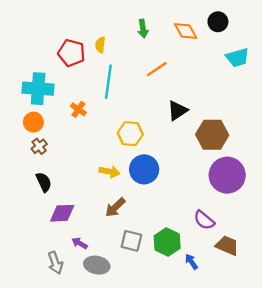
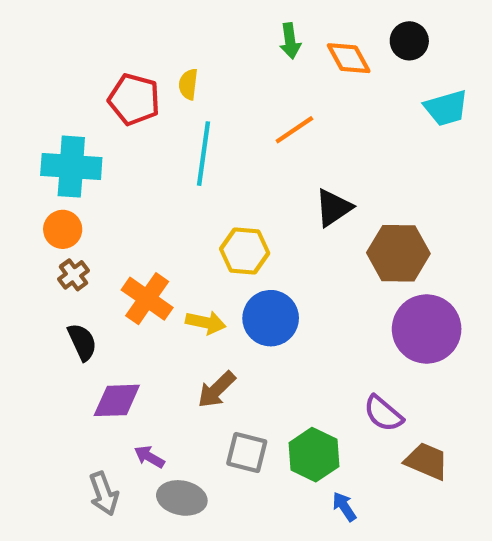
green arrow: (143, 29) -> (290, 41), moved
orange cross: (78, 109) -> (147, 299), moved, size x1.6
blue arrow: (191, 262) -> (344, 507), moved

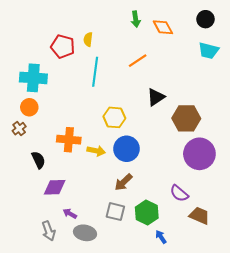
black circle: (409, 41) -> (206, 19), moved
cyan trapezoid: (446, 108) -> (209, 51), turned 30
brown cross: (74, 275) -> (19, 129), moved
orange cross: (147, 299) -> (69, 140), turned -30
brown arrow: (216, 390) -> (123, 182), moved

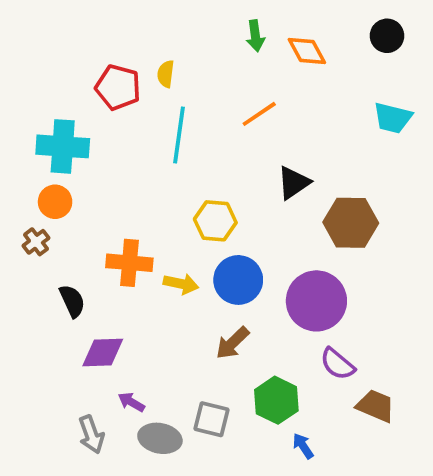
cyan trapezoid: (209, 51) -> (393, 118), moved
purple circle: (199, 154) -> (316, 301), moved
gray square: (115, 212) -> (211, 419), moved

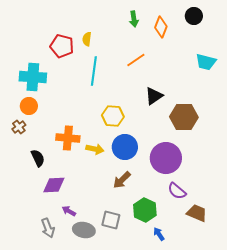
black circle: (387, 36) -> (194, 16), moved
orange diamond: (307, 51) -> (161, 27), turned 50

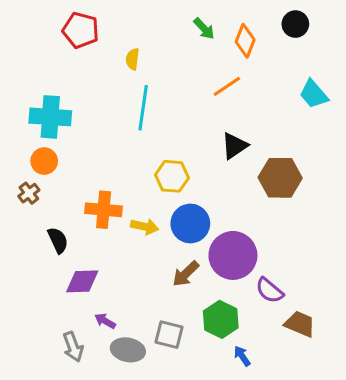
green arrow: (134, 19) -> (204, 29), turned -35
red pentagon: (62, 46) -> (81, 30), moved
orange line: (136, 60) -> (227, 86), moved
cyan trapezoid: (206, 62) -> (314, 94), turned 35
purple circle: (166, 158) -> (233, 255), moved

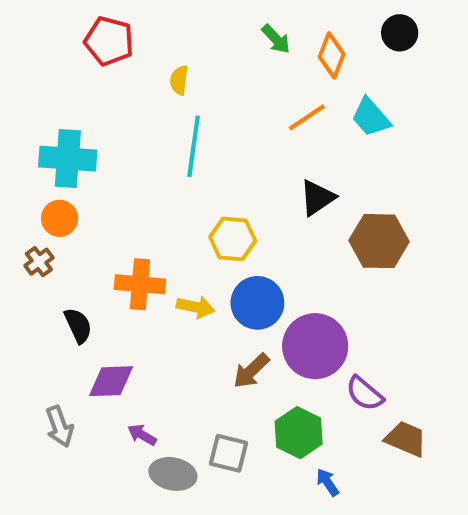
cyan trapezoid: (314, 94) -> (371, 117), moved
gray arrow: (73, 347) -> (60, 427), moved

